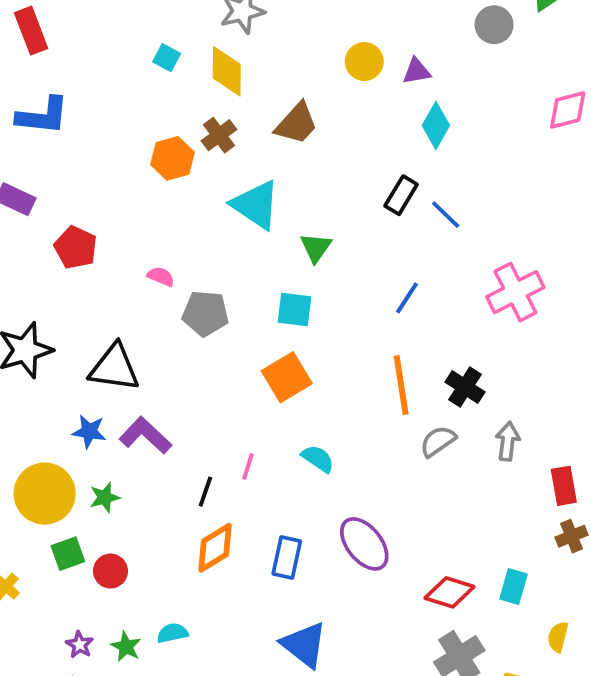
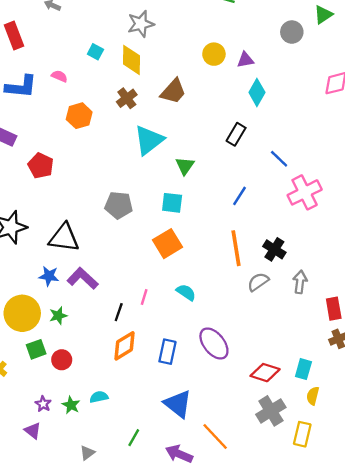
orange hexagon: (172, 158) -> (79, 116), moved
cyan triangle: (256, 205) -> (149, 140), turned 48
blue line: (446, 215) -> (279, 159), moved
pink semicircle: (161, 277) -> (59, 76), moved
yellow semicircle: (558, 637) -> (313, 396), moved

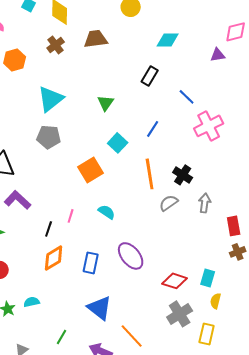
purple triangle: (245, 60) -> (218, 55), moved
brown trapezoid: (173, 91) -> (96, 39), turned -140
cyan diamond: (257, 92) -> (168, 40), turned 60
cyan triangle: (149, 140) -> (51, 99), moved
cyan square: (172, 203) -> (118, 143), moved, turned 36

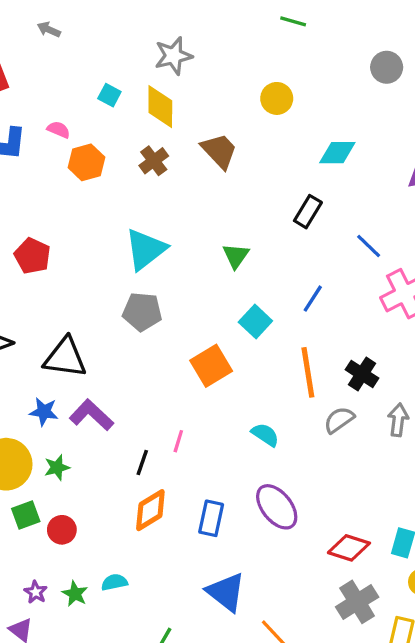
brown trapezoid: (96, 39) -> (219, 151), turned 55
orange hexagon: (15, 60) -> (86, 162), moved
cyan semicircle: (107, 212) -> (265, 435), moved

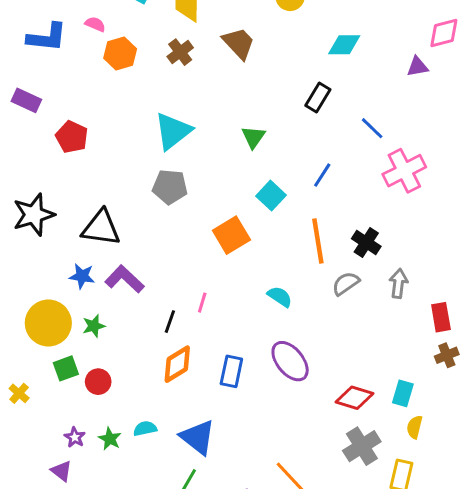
blue triangle: (226, 592) -> (198, 437), moved

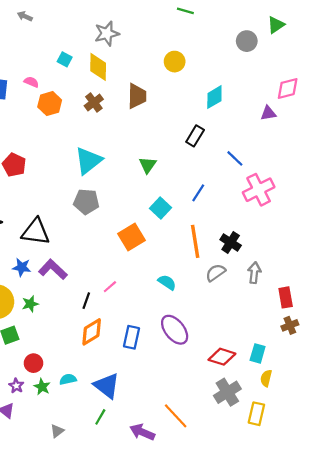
brown trapezoid: (239, 43) -> (137, 96), turned 44
cyan diamond: (344, 45) -> (214, 97), turned -30
pink line: (202, 303) -> (110, 287), turned 32
red circle: (98, 382) -> (33, 363), moved

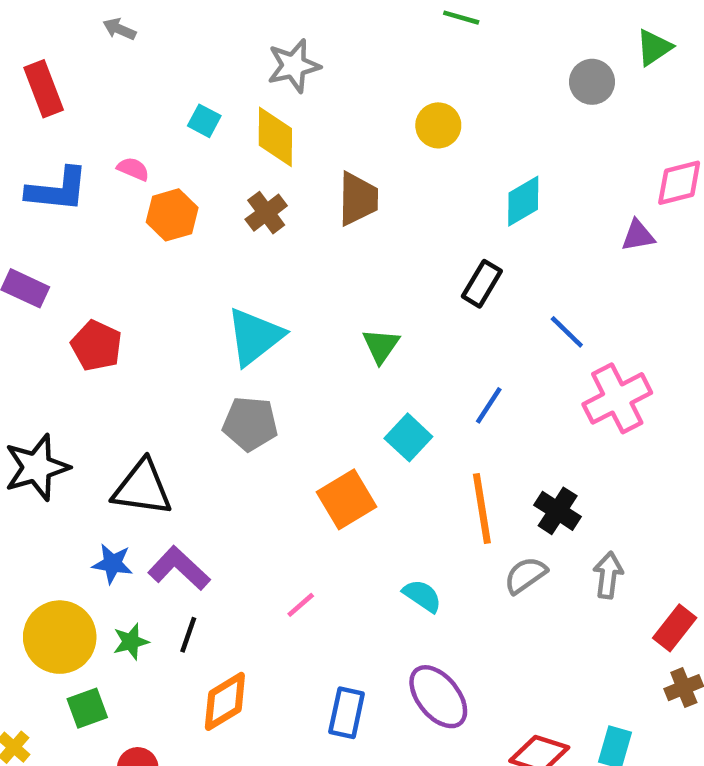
red rectangle: (286, 297) -> (675, 628), turned 48
black line: (86, 301) -> (188, 635), moved
orange diamond: (92, 332) -> (225, 701), moved

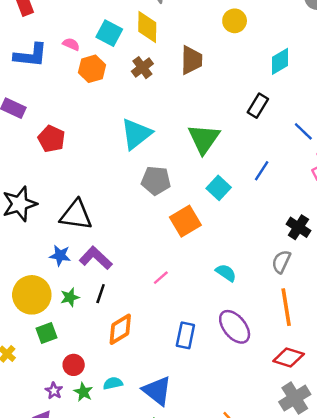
cyan square: (204, 121) -> (109, 33), moved, size x1.5
green triangle: (381, 346) -> (204, 139), size x1.6
gray pentagon: (250, 424) -> (156, 181), moved
orange line: (482, 509) -> (286, 307), moved
gray semicircle: (525, 575) -> (281, 262), turned -30

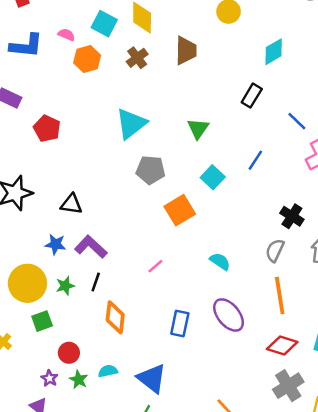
green triangle: (204, 139) -> (198, 129), size x0.7
black triangle: (76, 215) -> (71, 204), size x0.7
orange diamond: (120, 329) -> (115, 317), turned -52

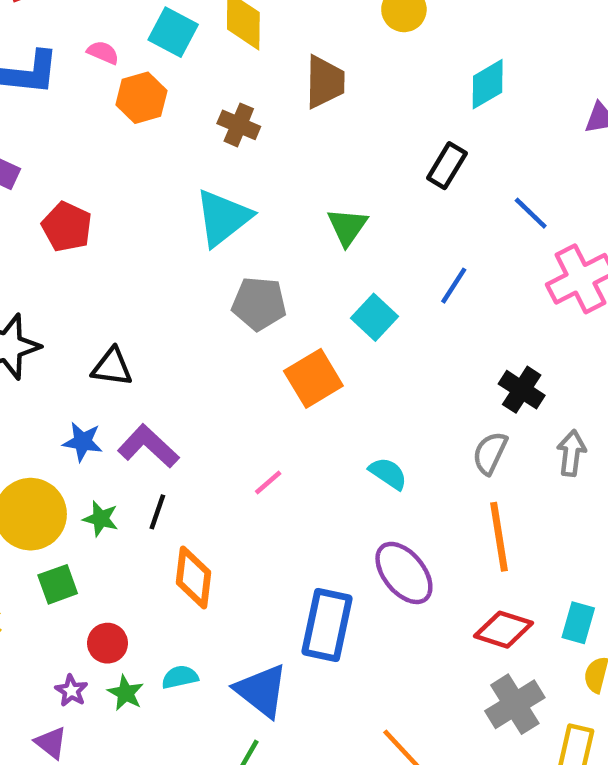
brown cross: (137, 58) -> (239, 125), moved, turned -30
green star: (65, 286) -> (101, 519), turned 30
blue rectangle: (180, 324) -> (327, 625), moved, size x1.4

